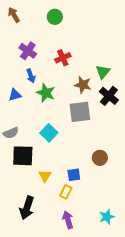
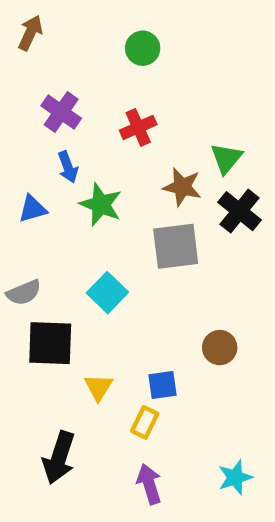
brown arrow: (14, 15) -> (30, 33), turned 56
green circle: (55, 17) -> (143, 48), moved

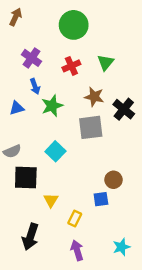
green circle: (143, 48) -> (74, 25), size x1.6
green triangle: (226, 158) -> (106, 63), moved
green star: (101, 204) -> (52, 106), turned 30
blue square: (162, 385) -> (101, 199), moved

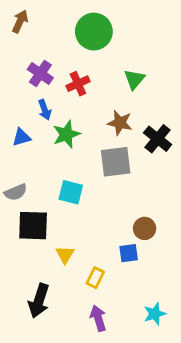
red cross: (71, 66) -> (78, 84), moved
cyan square: (55, 151) -> (71, 192), turned -30

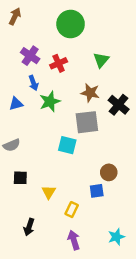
cyan square: (71, 192) -> (67, 145), moved
black square: (33, 226) -> (20, 178), moved, size x0.6
black arrow: (39, 301) -> (29, 227), size x0.7

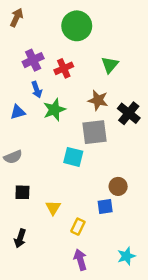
purple cross: (30, 56) -> (33, 60), turned 30
black arrow: (29, 227) -> (20, 238), moved

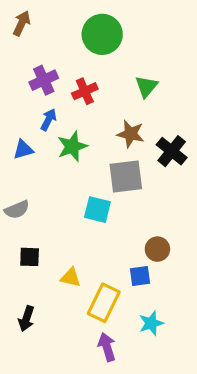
blue arrow: (37, 90) -> (48, 120), turned -133
yellow triangle: (53, 208) -> (71, 278), turned -49
yellow rectangle: (78, 227) -> (104, 303), size x1.6
cyan star: (126, 256) -> (151, 323), moved

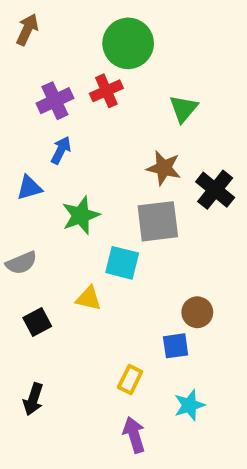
red cross: (85, 91) -> (106, 91), moved
green star: (72, 146) -> (81, 215), moved
black square: (30, 257) -> (37, 322), turned -30
yellow triangle: (71, 278) -> (89, 298), moved
yellow rectangle: (104, 303) -> (130, 379), size x0.6

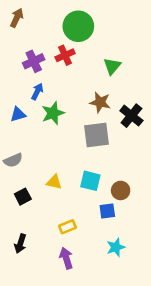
green star: (81, 215) -> (53, 113), moved
cyan square: (122, 263) -> (90, 181), moved
yellow rectangle: (130, 379) -> (67, 227), moved, turned 42
purple arrow: (134, 435) -> (66, 258), moved

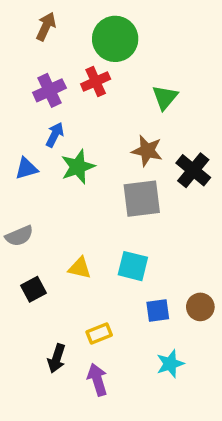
brown arrow: (17, 18) -> (46, 26), moved
brown circle: (121, 190) -> (200, 307), moved
black arrow: (20, 244) -> (57, 358), moved

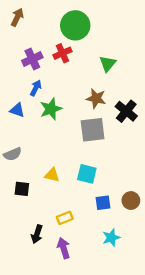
brown arrow: (46, 26) -> (17, 17), moved
blue triangle: (26, 168) -> (17, 110), turned 35
black square: (33, 289) -> (22, 189), turned 35

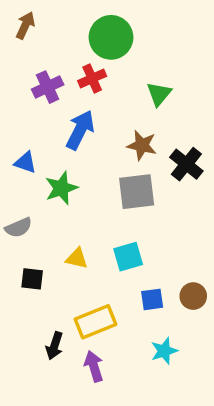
blue arrow: (36, 88) -> (80, 130), moved, size x1.6
green star: (51, 109) -> (61, 188), moved
cyan square: (87, 174) -> (128, 257), turned -30
yellow rectangle: (65, 218) -> (96, 322), size x1.6

